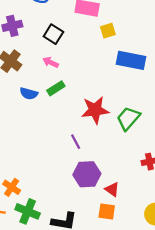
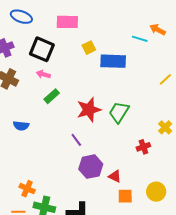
yellow square: (108, 31) -> (89, 48), moved
black square: (53, 34) -> (42, 49), size x1.4
blue semicircle: (29, 94) -> (21, 126), moved
orange square: (107, 211) -> (125, 196), moved

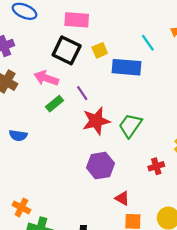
cyan line: (140, 39) -> (148, 43), moved, turned 35
black square: (42, 49) -> (67, 50), moved
pink arrow: (43, 74) -> (46, 78), size x1.5
purple line: (76, 140) -> (82, 93), moved
purple hexagon: (91, 167) -> (100, 166), moved

